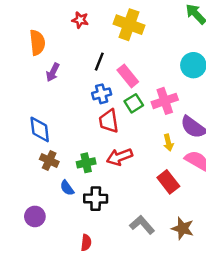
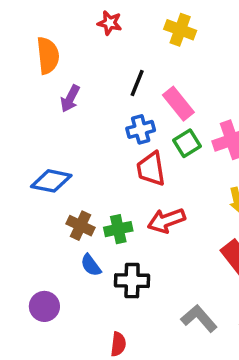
yellow cross: (129, 25) -> (180, 30), size x0.7
blue diamond: (40, 130) -> (51, 181), turned -72
brown cross: (49, 160) -> (80, 226), moved

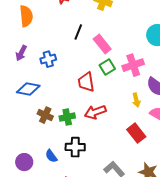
purple arrow: (70, 98) -> (21, 53), moved
blue cross: (141, 129) -> (48, 59), moved
blue semicircle: (91, 265) -> (51, 156), moved

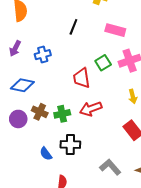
pink rectangle: (102, 44) -> (115, 30), moved, turned -36
purple circle: (24, 162) -> (18, 119), moved

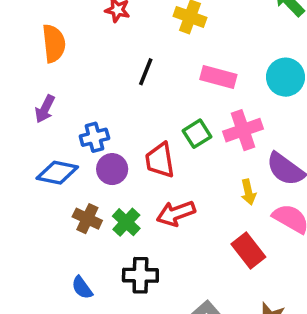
blue cross: (43, 55) -> (94, 137), moved
green cross: (62, 114) -> (126, 222), turned -35
purple circle: (18, 119) -> (112, 169), moved
blue semicircle: (46, 154) -> (82, 288), moved

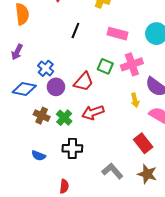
green square: (197, 134) -> (105, 66), turned -35
blue cross: (94, 137) -> (46, 68), turned -35
red trapezoid: (160, 160) -> (84, 82), turned -130
red rectangle: (248, 250) -> (143, 143), moved
blue semicircle: (82, 288) -> (39, 156), turned -32

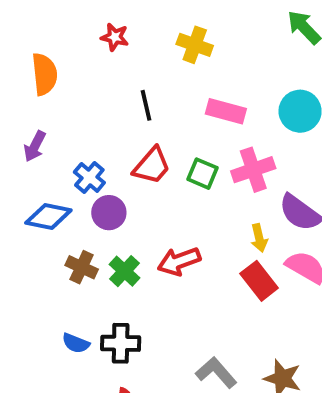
black line: (75, 30) -> (146, 105), turned -35
red trapezoid: (84, 82) -> (152, 166), moved
red rectangle: (143, 143) -> (259, 281), moved
black cross: (72, 148) -> (121, 343), moved

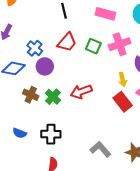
blue semicircle: (76, 343) -> (20, 133), moved

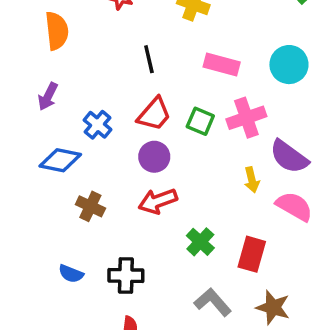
purple circle: (45, 66) -> (154, 157), moved
red arrow: (81, 92) -> (158, 201), moved
green cross: (53, 97) -> (200, 242), moved
red rectangle: (123, 102) -> (252, 254), moved, turned 54

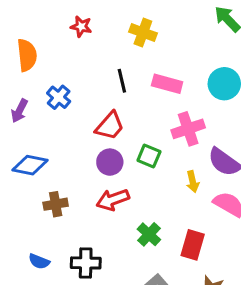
black line: (149, 59) -> (122, 81), moved
green square: (200, 121) -> (149, 156), moved
blue cross: (98, 125) -> (59, 97), moved
brown cross: (90, 206) -> (56, 204), turned -35

